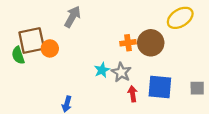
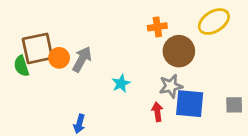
gray arrow: (72, 17) -> (82, 59), moved
orange cross: (128, 43) -> (157, 27), moved
gray star: (121, 72) -> (171, 86), moved, turned 30

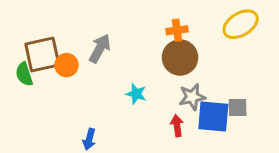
brown circle: (179, 51) -> (180, 58), moved
gray arrow: (82, 59) -> (100, 48), moved
cyan star: (121, 83) -> (136, 94), turned -30
gray square: (234, 105) -> (238, 107), moved

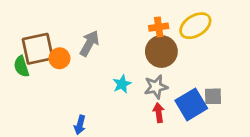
yellow ellipse: (241, 24) -> (195, 26), moved
cyan star: (136, 94) -> (122, 84), turned 30
gray star: (192, 97) -> (156, 87), moved
blue square: (213, 117) -> (191, 104), turned -36

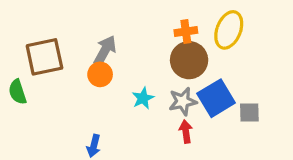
yellow ellipse: (195, 26) -> (229, 30), turned -36
orange circle: (59, 58) -> (100, 74), moved
green semicircle: (21, 66) -> (17, 92), moved
blue square: (191, 104) -> (216, 98), moved

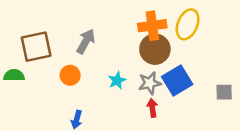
orange cross: (186, 32) -> (152, 26), size x1.5
orange circle: (100, 74) -> (70, 75), moved
green semicircle: (17, 92) -> (14, 75), turned 108
gray square: (249, 113) -> (224, 92), moved

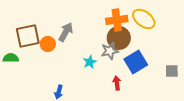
yellow ellipse: (188, 24) -> (144, 19), turned -75
orange circle: (70, 75) -> (48, 44), moved
gray star: (150, 83) -> (110, 51), moved

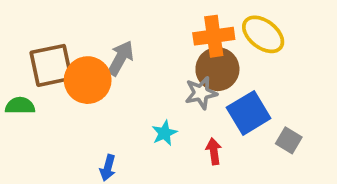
orange circle: (48, 44) -> (88, 80), size x1.6
cyan star: (90, 62) -> (164, 133), moved
gray square: (172, 71) -> (289, 140), moved, turned 32

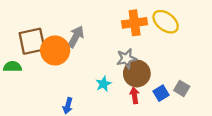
brown circle: (217, 69) -> (137, 74), moved
blue square: (249, 113) -> (161, 93), moved, size x0.6

